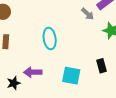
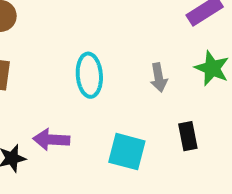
gray arrow: (87, 14) -> (159, 77), moved, turned 32

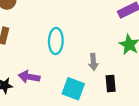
gray arrow: (159, 77) -> (93, 62), moved

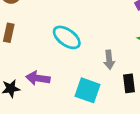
cyan ellipse: (56, 41) -> (67, 37), turned -55

